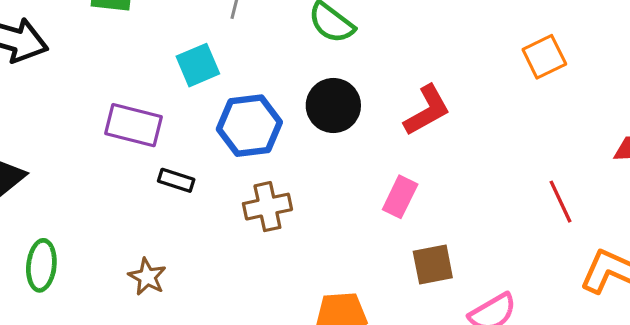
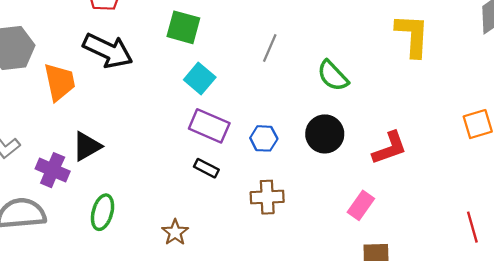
cyan square: (198, 65) -> (200, 78), moved, turned -36
purple rectangle: (133, 125) -> (209, 126), moved
blue hexagon: (249, 126) -> (264, 138), size x0.6

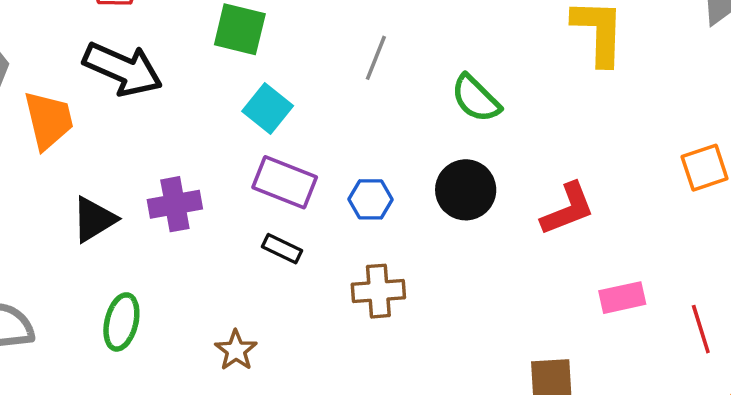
purple cross: (53, 170) -> (175, 204), moved, turned -32
pink rectangle: (361, 205) -> (622, 298), moved, turned 44

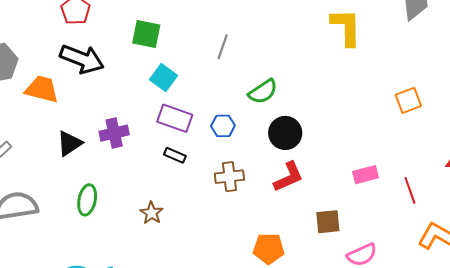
green semicircle: (476, 98) -> (263, 92), moved, turned -76
orange trapezoid: (49, 120) -> (42, 89), turned -60
black circle: (466, 190) -> (285, 133), moved
red L-shape: (568, 209) -> (289, 177), moved

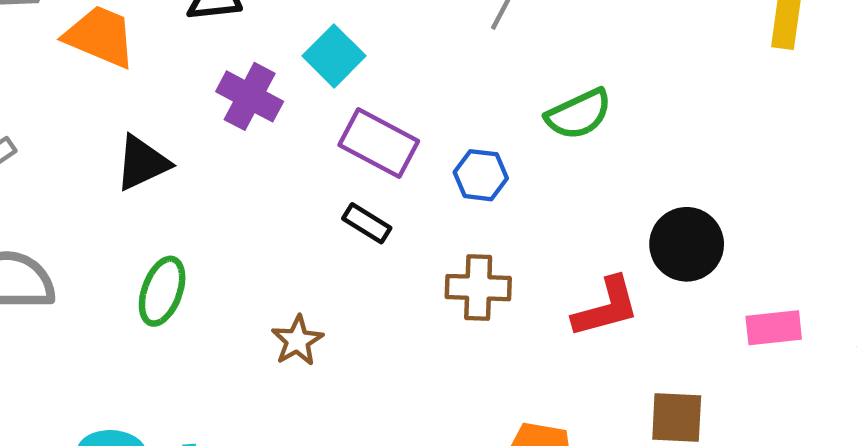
cyan square: (164, 78) -> (334, 56), moved
purple cross: (114, 133) -> (250, 96), moved, turned 32
black circle: (285, 133) -> (687, 244), moved

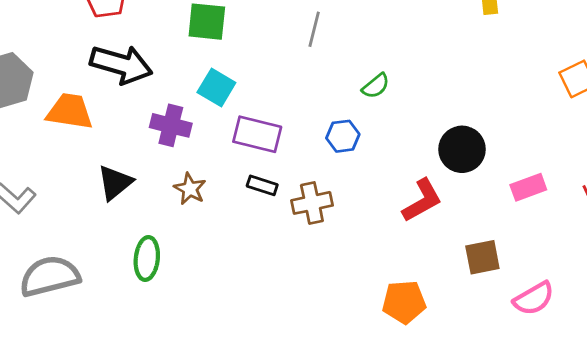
green semicircle: (579, 114) -> (376, 86), size x0.7
blue hexagon: (481, 175) -> (343, 136), moved
brown cross: (478, 288) -> (312, 203), moved
brown star: (297, 341) -> (190, 189), moved

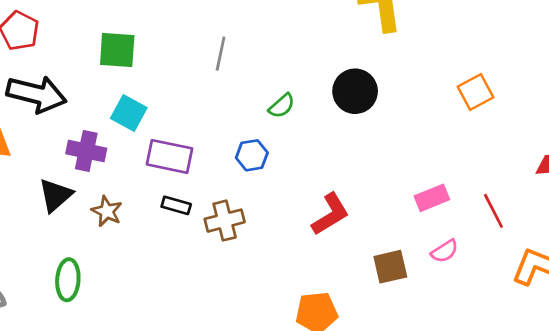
black circle: (462, 149) -> (355, 91), moved
black triangle: (115, 183) -> (56, 195), moved
pink semicircle: (534, 298) -> (445, 251), moved, size x0.7

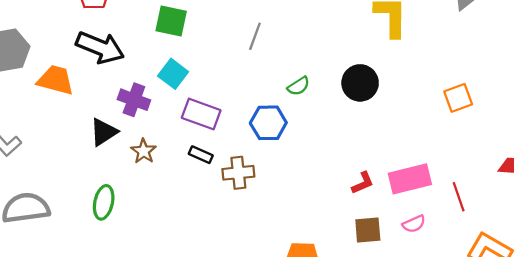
blue hexagon: (252, 155) -> (268, 123), size x1.4
pink rectangle: (432, 198) -> (410, 179), size x1.5
red L-shape: (330, 214) -> (363, 183), moved, size x0.7

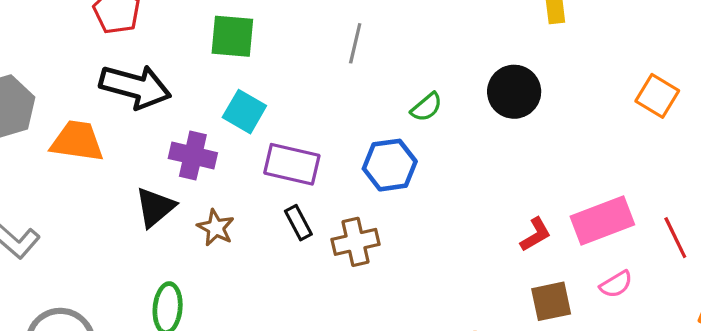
orange square: (458, 98) -> (657, 96), turned -32
black rectangle: (201, 155) -> (298, 223), turned 45

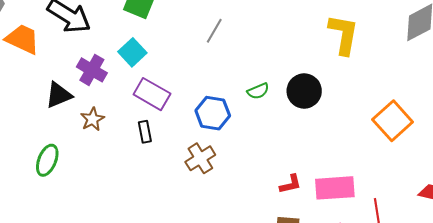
orange square: (657, 96) -> (393, 121), size x1.4
green semicircle: (427, 107) -> (258, 91), moved
brown cross: (355, 242) -> (200, 158), moved, turned -36

